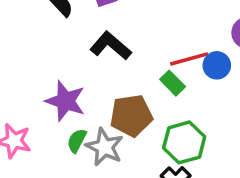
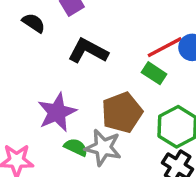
purple star: (65, 101) -> (57, 112), turned -30
green semicircle: (77, 141) -> (76, 147), turned 100

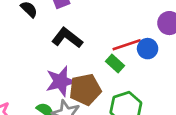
purple star: (57, 112) -> (61, 81), moved

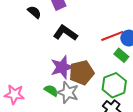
green rectangle: (115, 64) -> (121, 55), moved

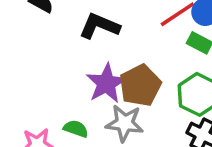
green semicircle: (51, 90) -> (76, 129), moved

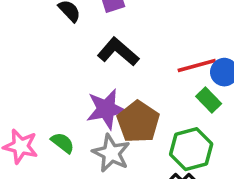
brown pentagon: (140, 85) -> (138, 122), turned -30

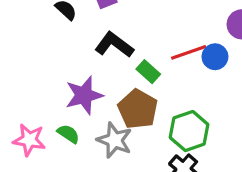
green rectangle: (209, 100) -> (148, 72), moved
purple star: (106, 109) -> (84, 95), moved

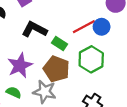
green hexagon: (189, 131) -> (91, 59), moved

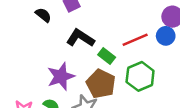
blue circle: (102, 27) -> (166, 36), moved

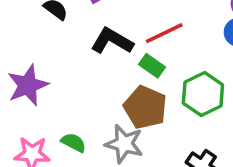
red line: (135, 40) -> (164, 33), moved
purple star: (61, 76) -> (28, 85), moved

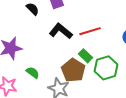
green rectangle: (152, 66) -> (85, 56), moved
green semicircle: (74, 143) -> (33, 73), moved

